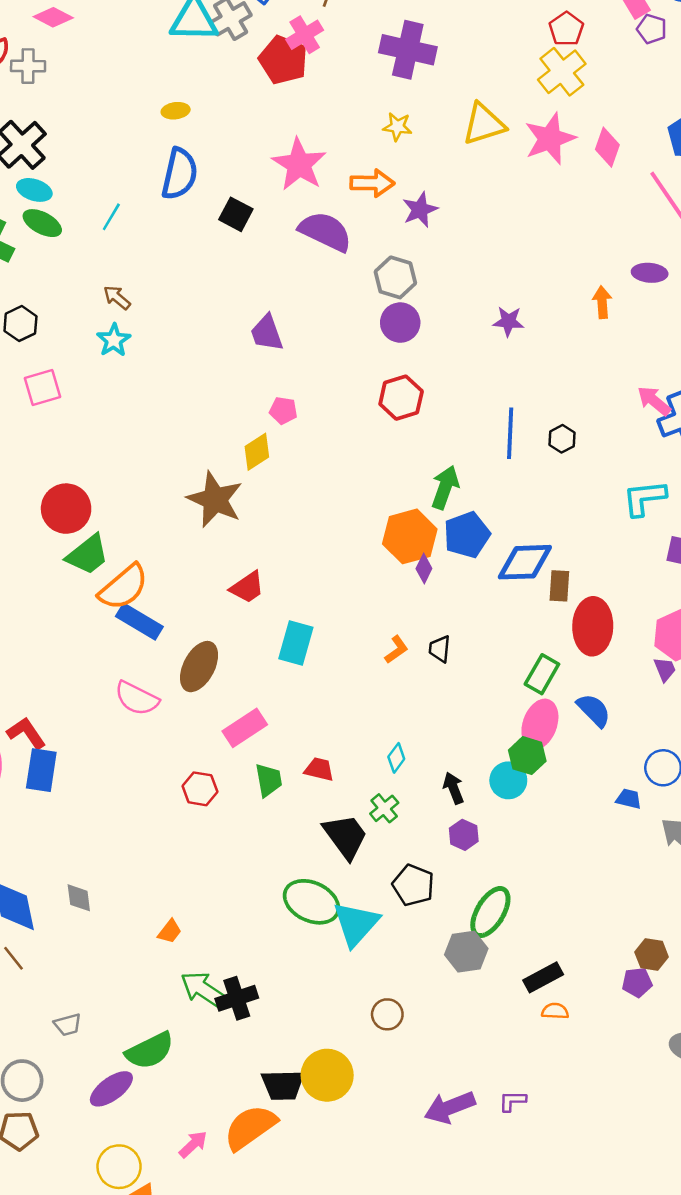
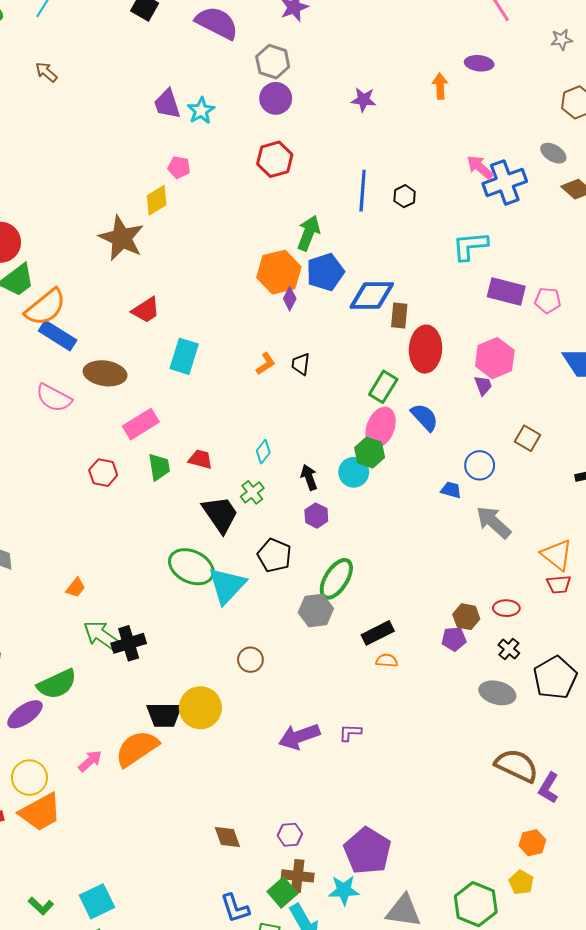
cyan star: (114, 340) -> (201, 111), moved
brown ellipse: (199, 667) -> (105, 373), turned 69

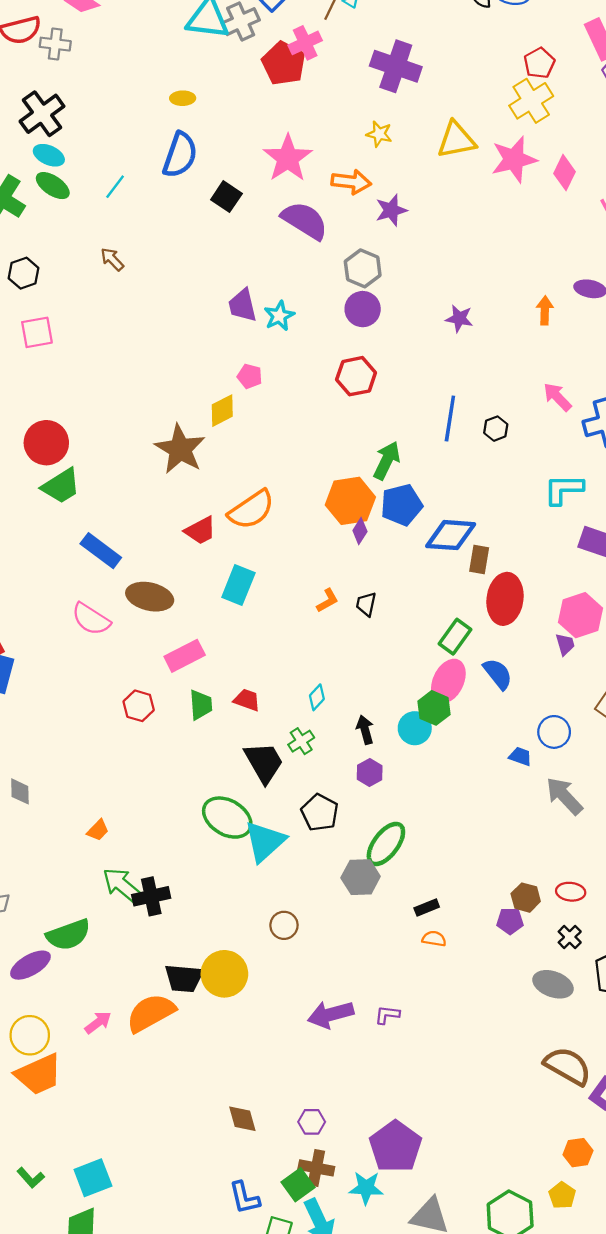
pink arrow: (480, 167) -> (557, 397), moved
orange semicircle: (45, 307) -> (251, 510), moved
black rectangle: (378, 633) -> (427, 907), size x0.7

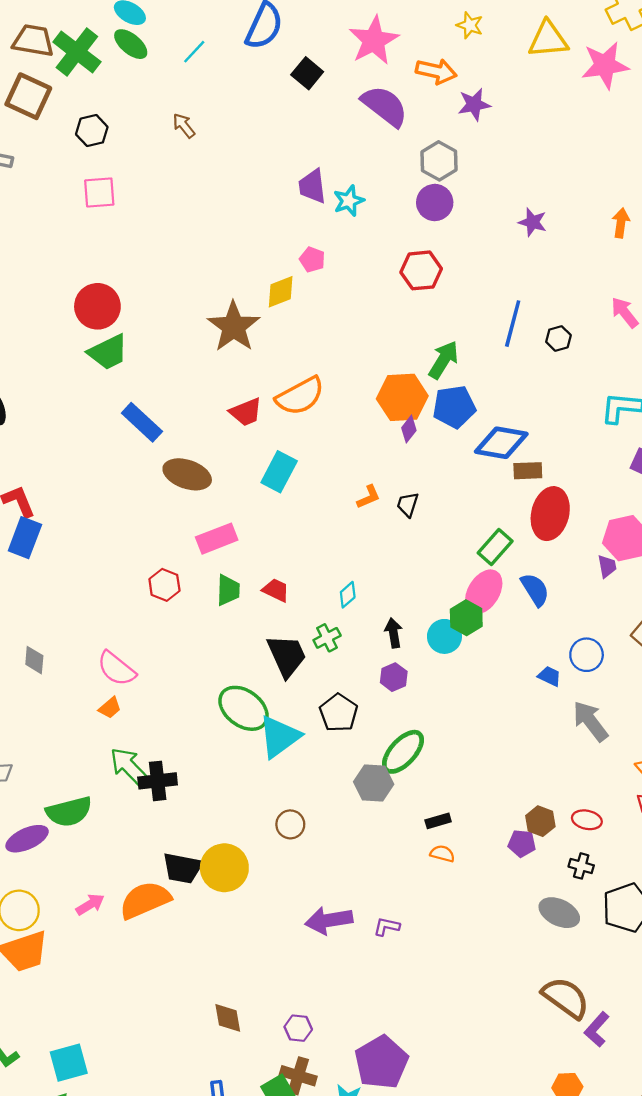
brown rectangle: (479, 560) -> (528, 471), turned 72
pink semicircle: (91, 619) -> (116, 669), moved
black cross: (570, 937) -> (581, 866), turned -35

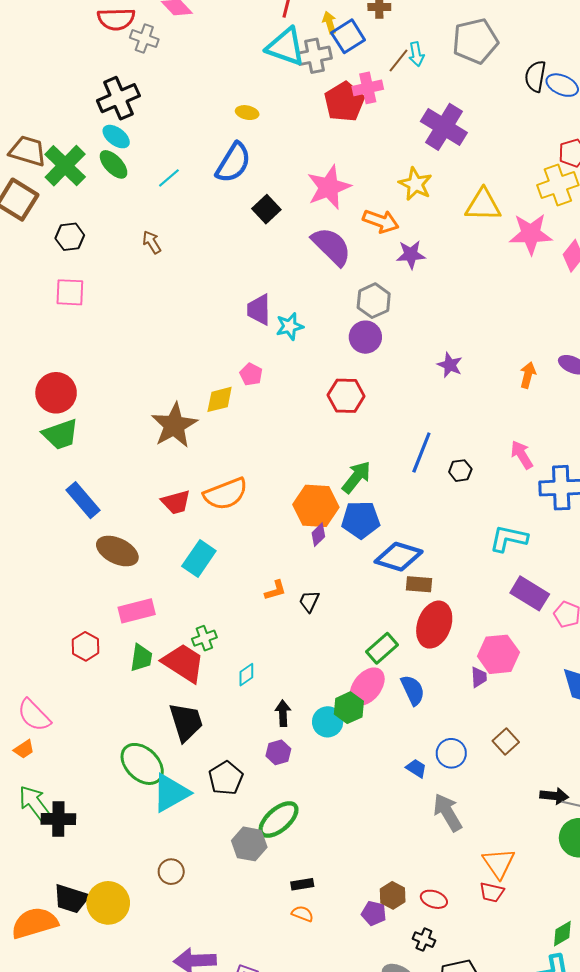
yellow star: (470, 25) -> (415, 184), size x1.4
red trapezoid: (276, 590) -> (183, 663), size x1.8
green cross: (327, 638) -> (204, 638), moved

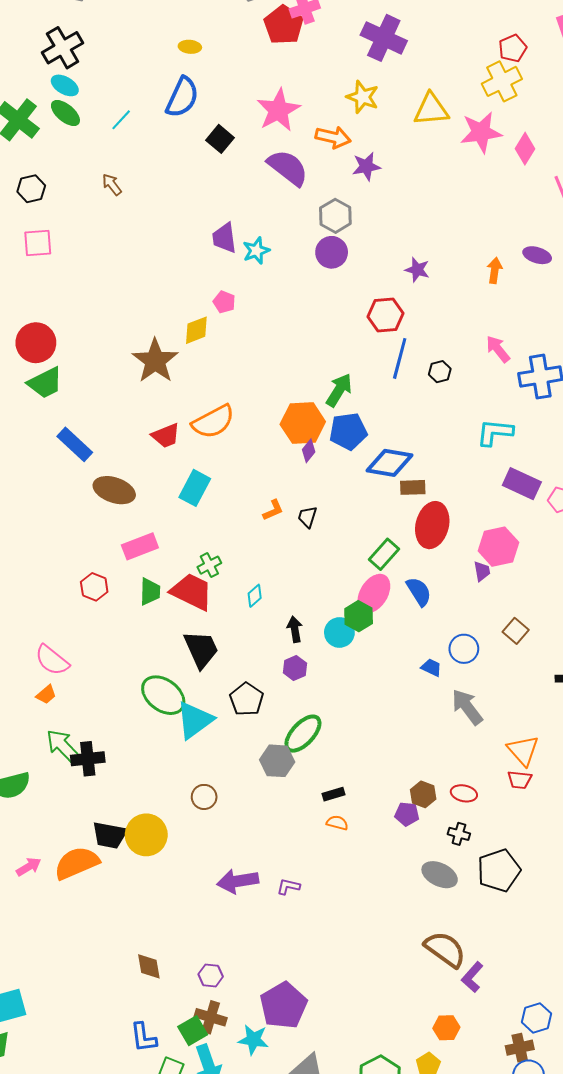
red hexagon: (346, 396) -> (386, 315), moved

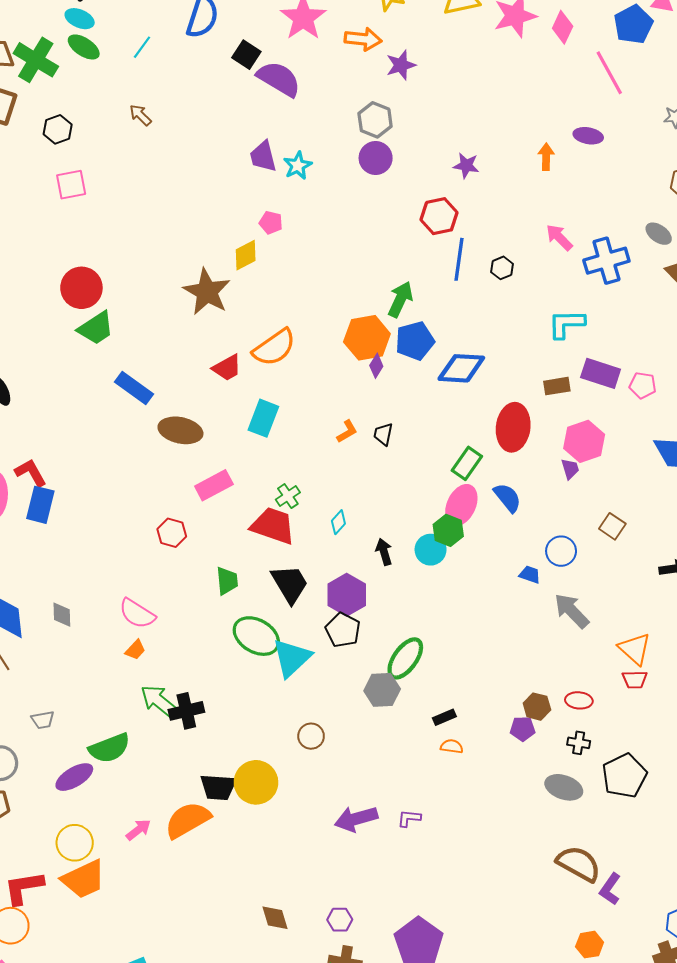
purple semicircle: (288, 168) -> (279, 79), moved
brown rectangle: (413, 487) -> (557, 386), moved
green trapezoid: (150, 592) -> (227, 581), moved
purple hexagon: (295, 668) -> (347, 595), moved, size x1.6

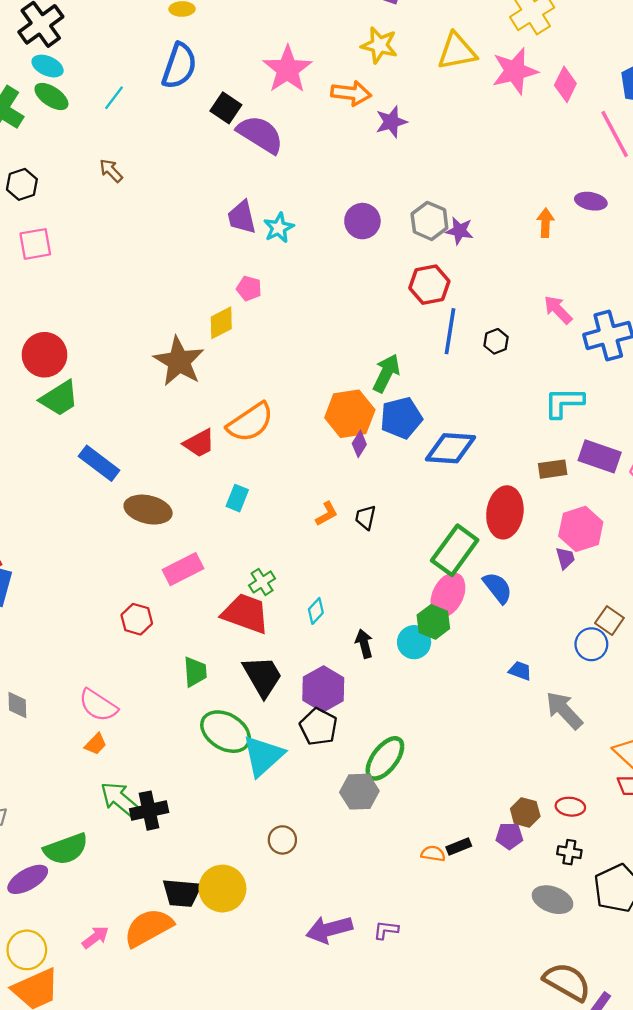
gray hexagon: (375, 120) -> (429, 221), moved
cyan rectangle: (263, 418) -> (237, 498), size x0.7
green rectangle: (467, 463) -> (455, 550), size x1.4
blue circle: (561, 551) -> (591, 644), moved
black rectangle: (444, 717) -> (459, 847), moved

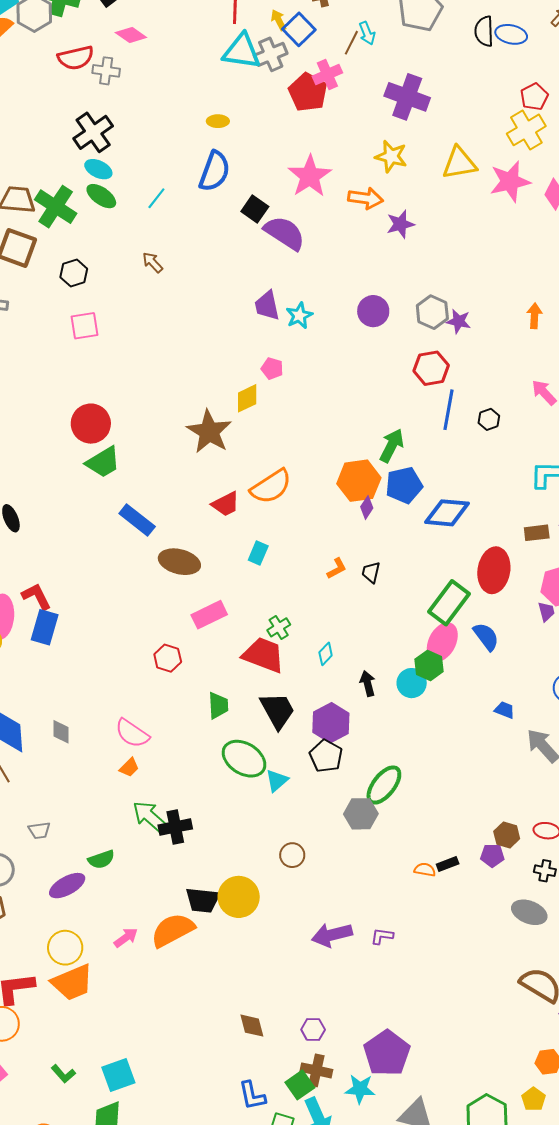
cyan triangle: (263, 756) -> (277, 781), size x0.6
green semicircle: (66, 849) -> (101, 859), size x0.7

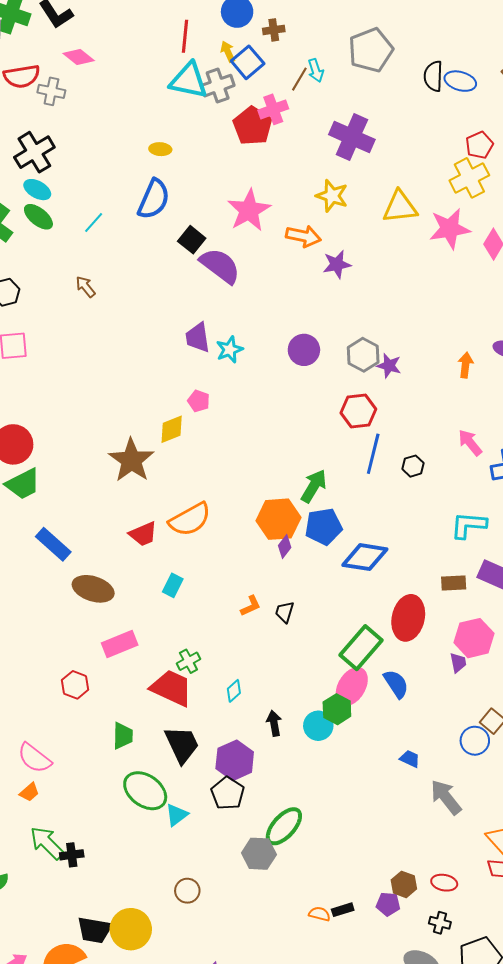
black cross: (175, 827) -> (72, 855), size x0.7

